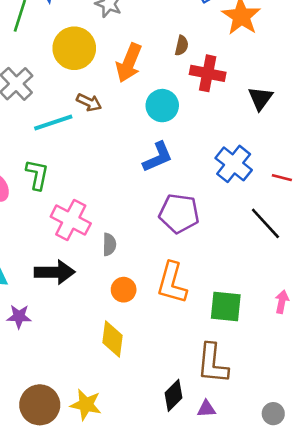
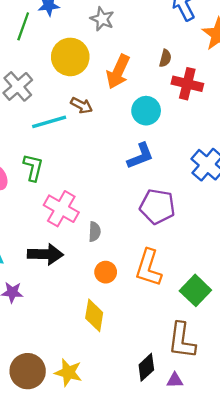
green square: (226, 306) -> (195, 290), turned 36

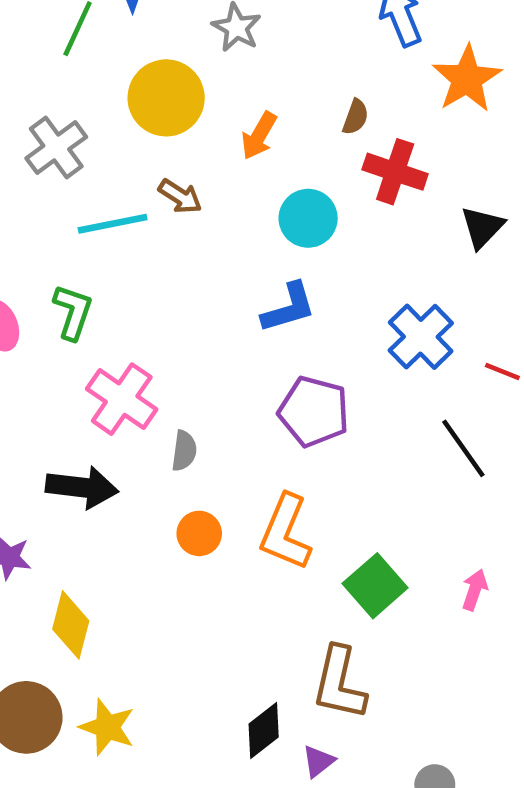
orange arrow: (118, 72) -> (259, 136), size x0.7
yellow diamond: (94, 315) -> (71, 625), moved
purple triangle: (175, 380) -> (318, 761), turned -42

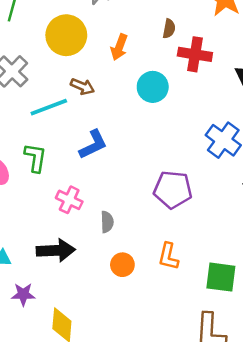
blue L-shape: (289, 308) -> (93, 145), moved
pink cross: (122, 399) -> (69, 200), size x0.7
orange L-shape: (286, 532) -> (168, 256), size x0.7
green square: (375, 586) -> (221, 277), turned -32

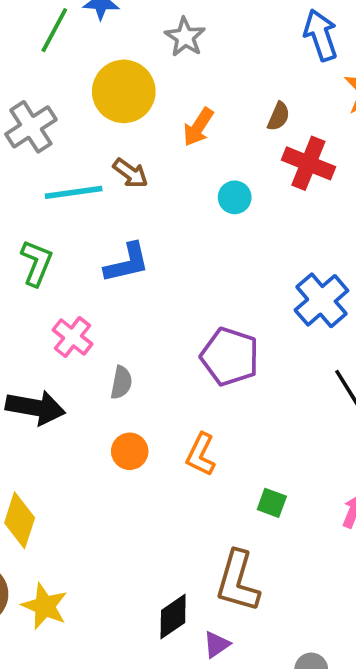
cyan circle: (153, 87) -> (235, 197), size x0.7
green square: (221, 277) -> (272, 503), size x0.6

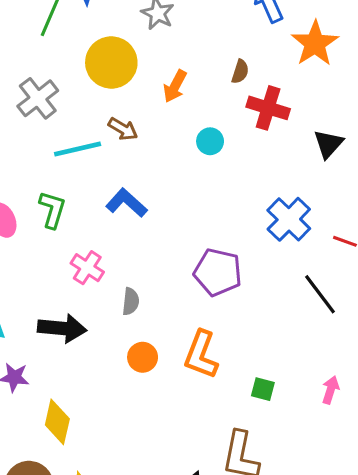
blue L-shape: (127, 263) -> (126, 203), turned -120
orange L-shape: (201, 454) -> (201, 355), size x1.4

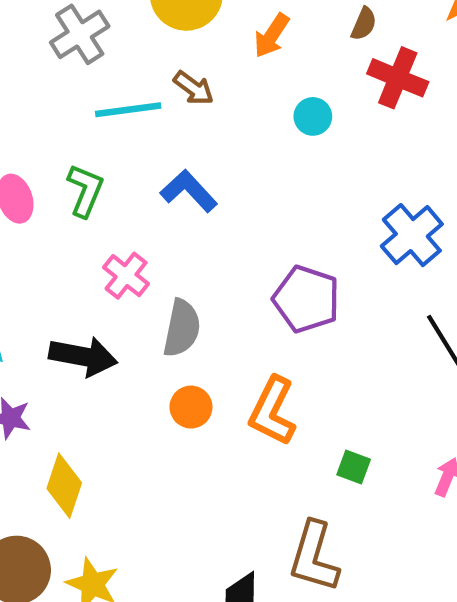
gray semicircle: (131, 301) -> (182, 328), size x1.5

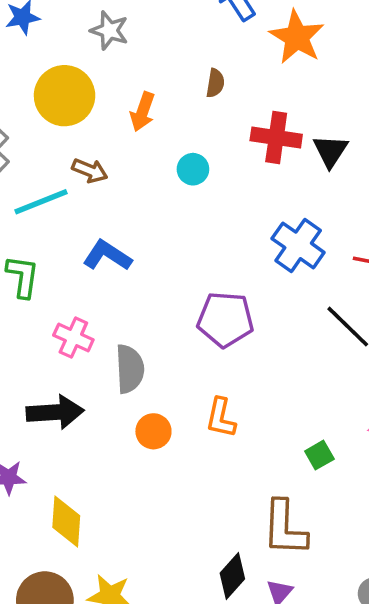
red cross: (398, 78) -> (276, 137), moved
orange L-shape: (272, 411) -> (221, 418), size x0.7
green square: (354, 467) -> (319, 455), moved, turned -36

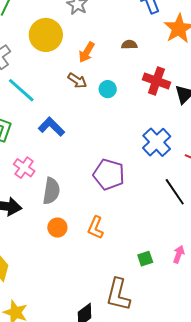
brown semicircle: (215, 83) -> (129, 45), turned -112
brown arrow: (90, 171) -> (77, 81), moved
cyan line: (41, 202) -> (21, 90), turned 52

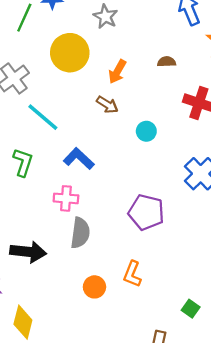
cyan circle: (108, 89) -> (146, 131), moved
pink cross: (24, 168) -> (66, 198), moved, turned -30
orange circle: (57, 228) -> (94, 287), moved
green square: (145, 259) -> (191, 309), turned -35

